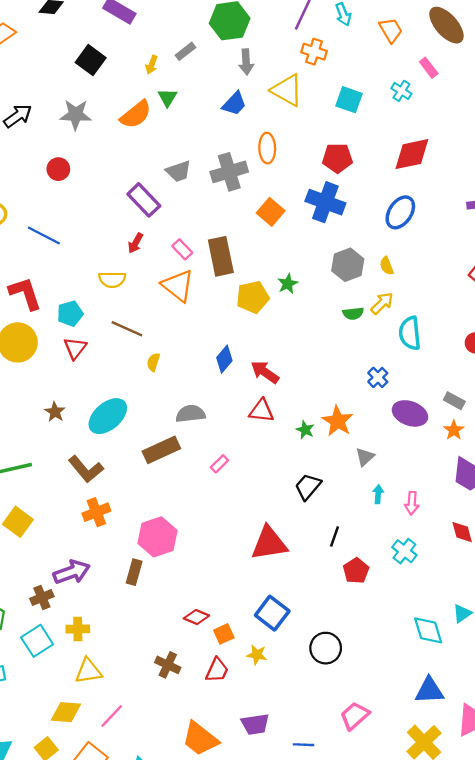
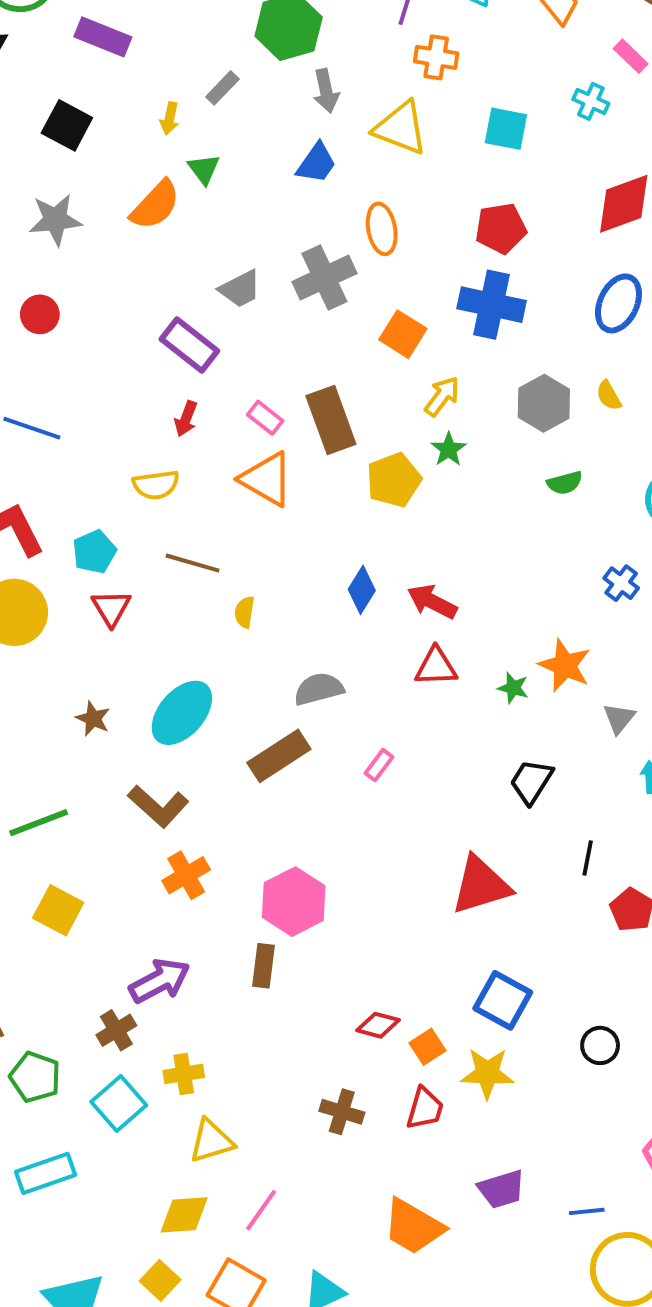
yellow arrow: (382, 303) -> (442, 396), moved
black circle: (326, 648) -> (600, 1045), size x0.7
yellow star: (257, 655) -> (487, 1073), size x1.5

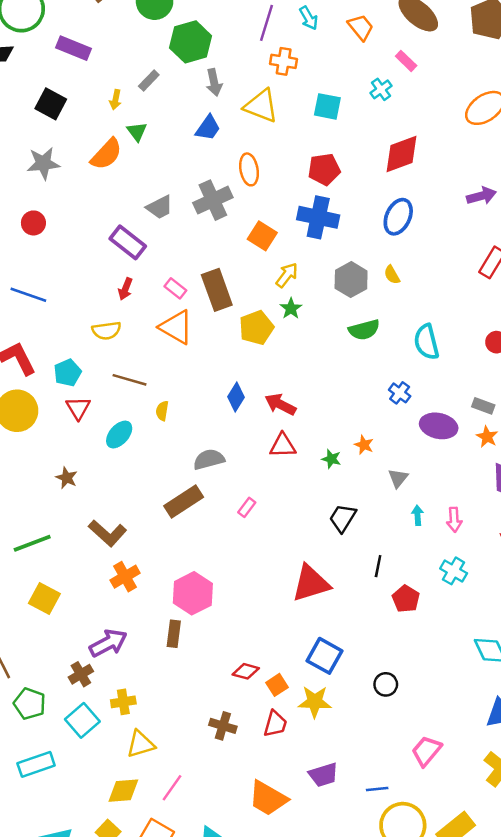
cyan cross: (591, 101) -> (381, 89), turned 30
green semicircle: (565, 483) -> (364, 330), size x1.4
orange star: (565, 665) -> (364, 445), size x0.6
cyan ellipse: (182, 713) -> (119, 435), moved, size x0.7

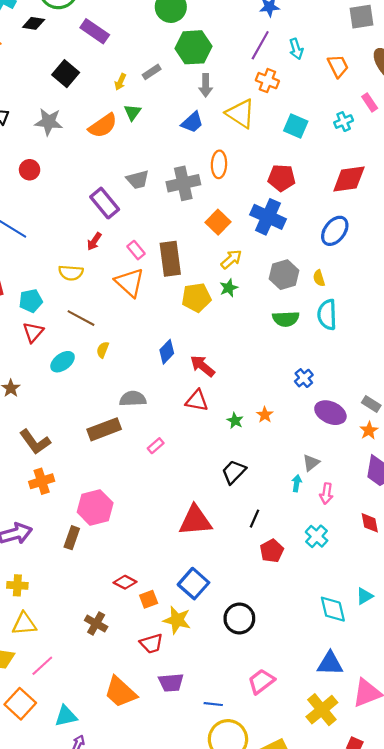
cyan semicircle: (426, 342) -> (327, 315), moved
gray triangle: (398, 478) -> (311, 463), moved
black circle: (386, 684) -> (239, 618), size x1.5
red trapezoid: (275, 724) -> (151, 644), moved, turned 45

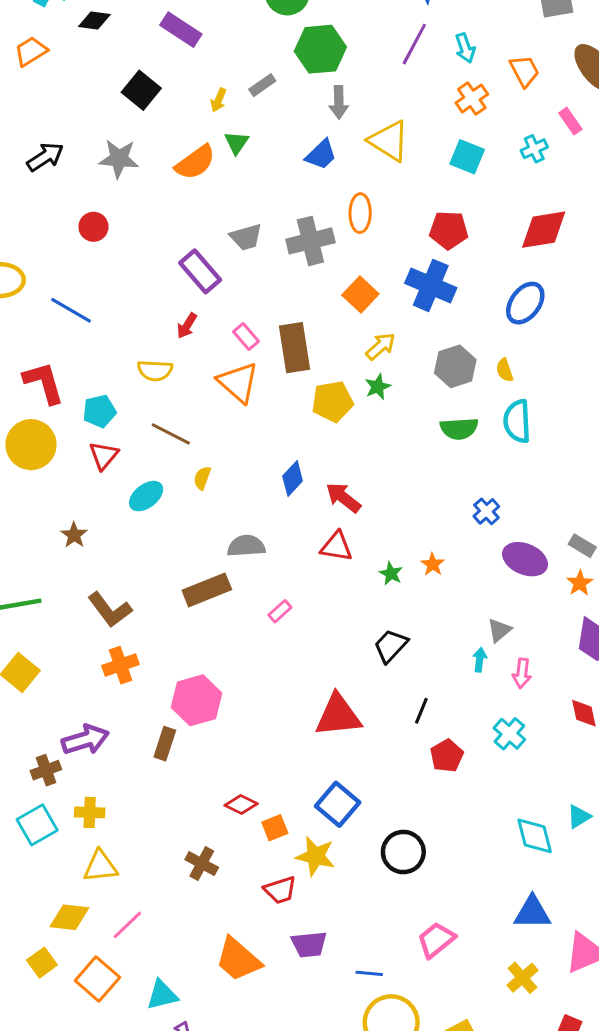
orange cross: (267, 81) -> (472, 98), moved, turned 35
yellow cross: (322, 710) -> (522, 978), size x0.7

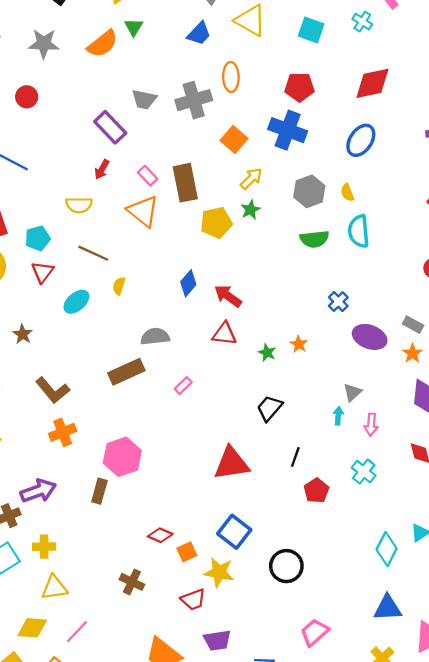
cyan cross: (534, 149) -> (362, 22), turned -30
gray trapezoid: (246, 237) -> (144, 99), turned 30
cyan diamond: (535, 836) -> (387, 549), turned 44

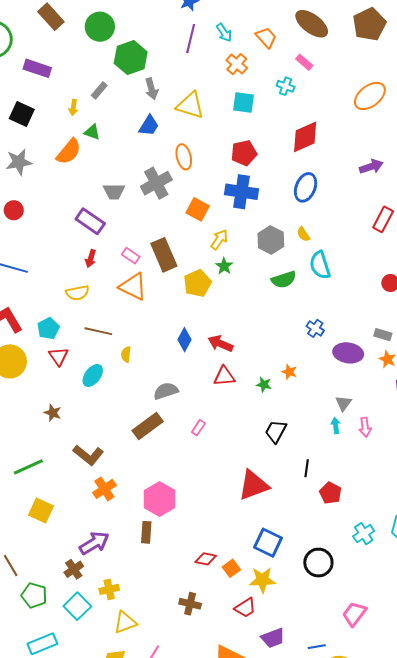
green triangle: (134, 27) -> (92, 132), turned -30
cyan cross: (364, 472) -> (364, 534), moved, turned 30

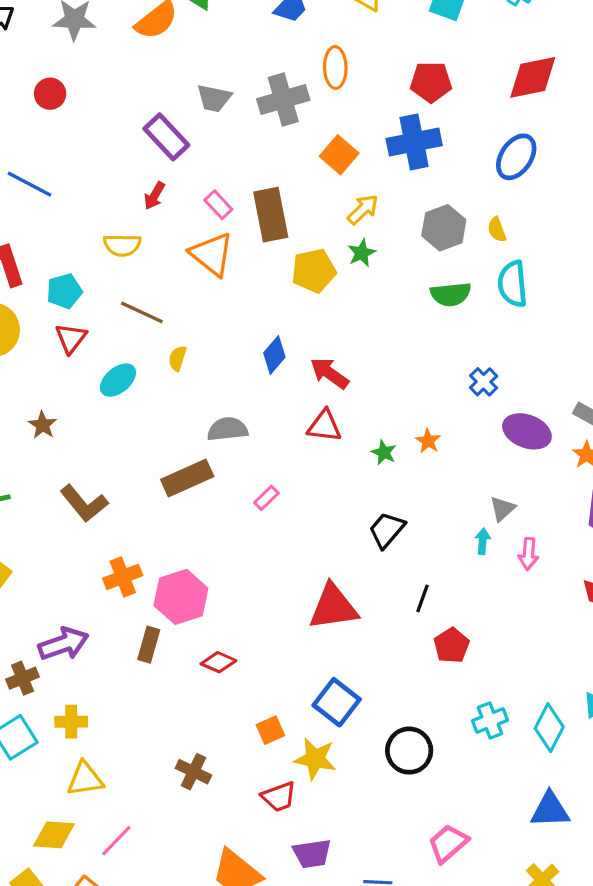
blue cross: (241, 192) -> (414, 142), turned -32
orange cross: (104, 489) -> (123, 577), moved
red diamond: (206, 559) -> (218, 662), moved

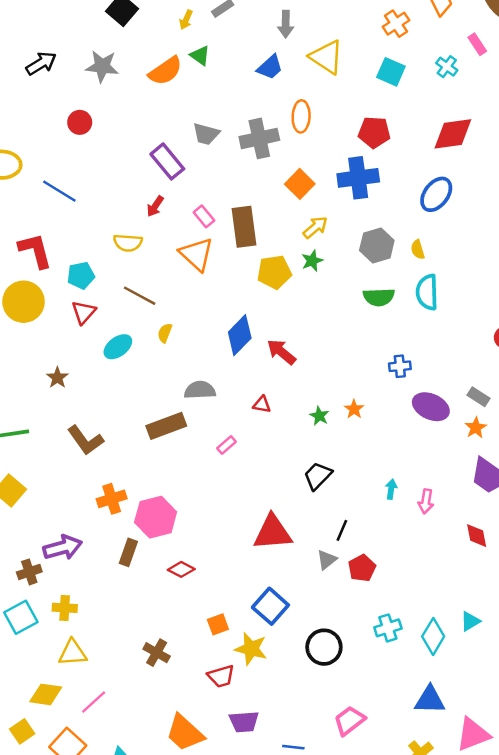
blue diamond: (274, 355) -> (240, 335), size x1.4
blue cross: (484, 382) -> (400, 366), turned 35
red triangle: (324, 426) -> (262, 405), moved, size x0.7
gray triangle: (502, 509) -> (327, 560), moved

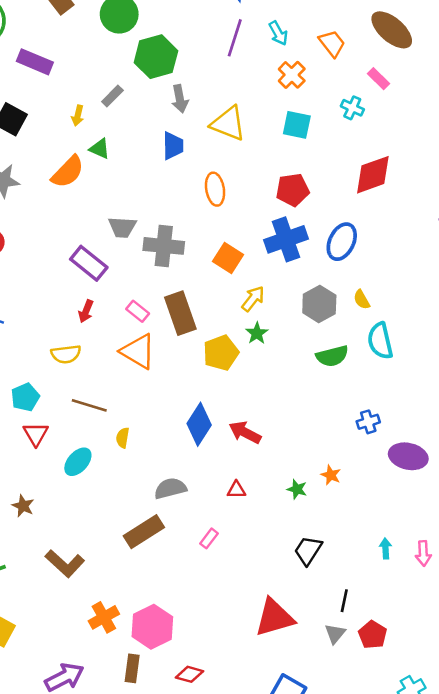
blue trapezoid: (270, 67) -> (173, 146), turned -36
gray cross: (259, 138) -> (164, 246), moved, turned 30
blue ellipse: (436, 194) -> (342, 242), moved

